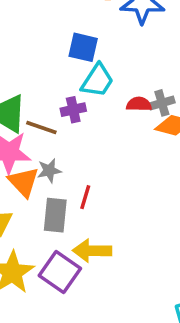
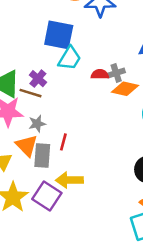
blue square: (83, 47) -> (59, 35), size x1.4
purple cross: (73, 110) -> (38, 79), moved, turned -36
orange triangle: (23, 182) -> (27, 146), moved

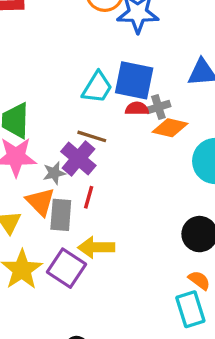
blue square: (59, 35) -> (134, 80), moved
purple cross: (38, 79) -> (78, 158), moved, size x1.5
brown line: (31, 93) -> (92, 136), moved

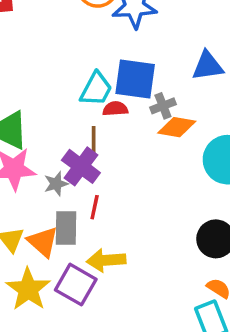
red semicircle: (137, 109) -> (115, 109), moved
brown line: (92, 136) -> (94, 142), turned 76
orange triangle: (40, 202) -> (43, 242), moved

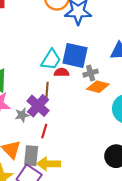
gray rectangle: (66, 228) -> (31, 156), moved

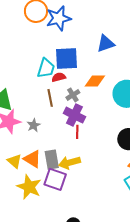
gray cross: (91, 73) -> (73, 95), moved
purple cross: (38, 106) -> (74, 115), moved
red line: (44, 131) -> (77, 132), moved

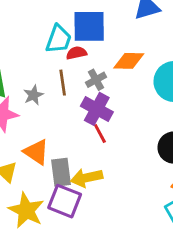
gray star: (34, 125) -> (33, 95), moved
red line: (77, 132) -> (100, 134), turned -32
orange triangle: (32, 159) -> (36, 152), moved

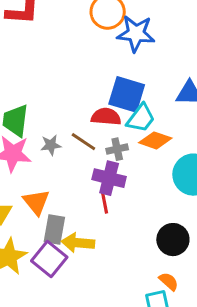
cyan trapezoid: (59, 39) -> (141, 118), moved
red semicircle: (76, 53) -> (106, 117), size x1.4
brown line: (63, 83) -> (83, 142), turned -65
purple cross: (97, 109) -> (109, 178), turned -32

